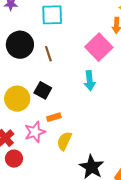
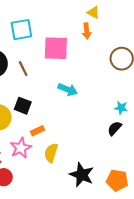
pink square: (99, 47) -> (56, 48), moved, turned -36
cyan arrow: (90, 81) -> (68, 89), turned -54

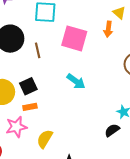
black square: (23, 106) -> (28, 86), turned 30
orange rectangle: (37, 131) -> (30, 107), moved

